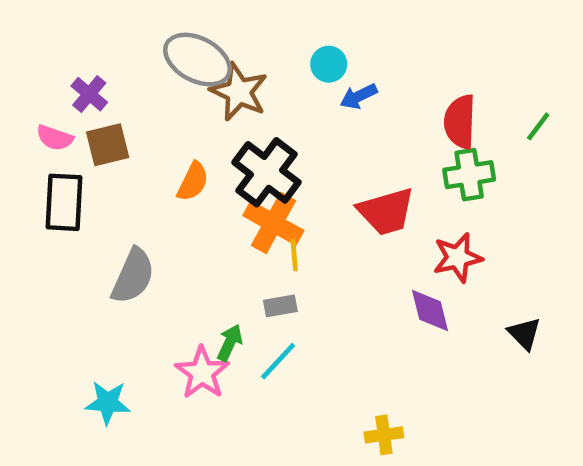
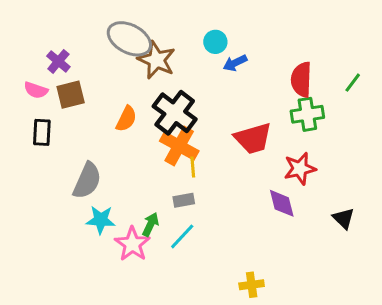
black rectangle: (64, 202) -> (42, 132), size x0.7
cyan star: (108, 403) -> (101, 220), moved

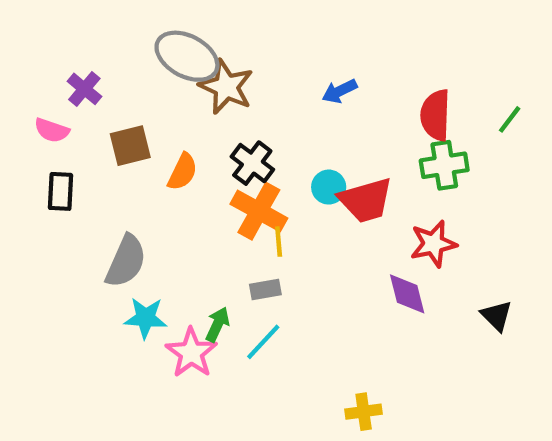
cyan circle: (215, 42) -> (329, 187), moved
brown square: (71, 95) -> (130, 146), moved
black cross: (175, 113) -> (252, 163), size x0.7

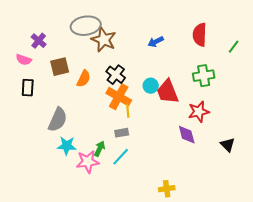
gray ellipse: (187, 56) -> (86, 26), turned -36
red semicircle: (435, 115) -> (200, 35), moved
green line: (510, 119) -> (234, 47), moved
red trapezoid: (366, 200) -> (168, 92), turned 84
pink star: (191, 353) -> (88, 162), turned 30

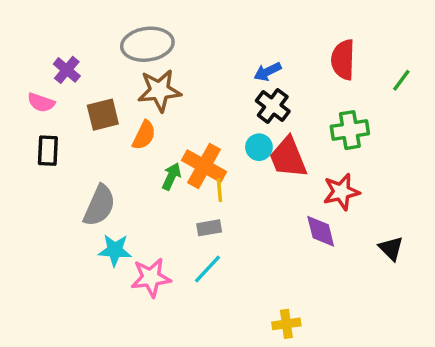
brown star: (104, 40) -> (159, 91), moved, turned -30
black cross: (116, 75) -> (273, 106), moved
green arrow: (100, 149) -> (171, 176), moved

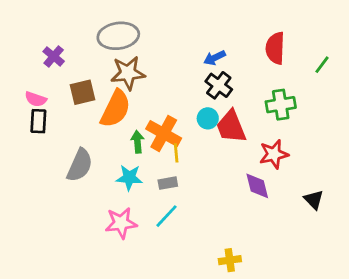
pink semicircle: (41, 103) -> (36, 99), moved
orange semicircle: (144, 135) -> (116, 109), size x1.6
green arrow: (171, 176) -> (138, 142), turned -30
cyan star: (115, 250) -> (129, 178), moved

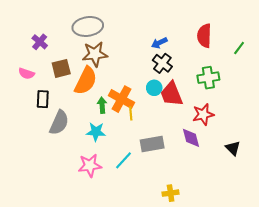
black rectangle: (38, 121) -> (43, 99), moved
gray rectangle: (168, 183) -> (152, 144), moved, size x1.6

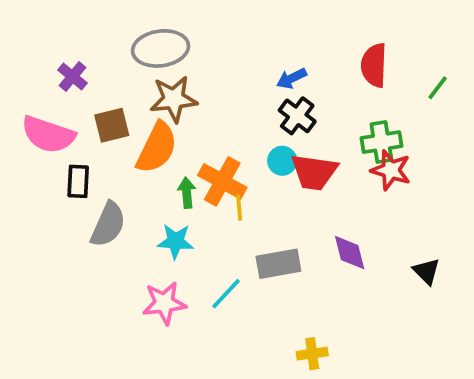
pink semicircle: (26, 74) -> (48, 135), size x1.8
red trapezoid: (172, 94) -> (314, 172), turned -60
red star: (203, 114) -> (391, 170), moved, turned 30

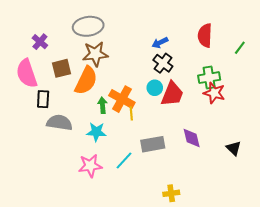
pink semicircle: (48, 135) -> (27, 73), turned 52
red trapezoid: (314, 172) -> (172, 94), turned -76
gray semicircle: (108, 224) -> (59, 123), turned -105

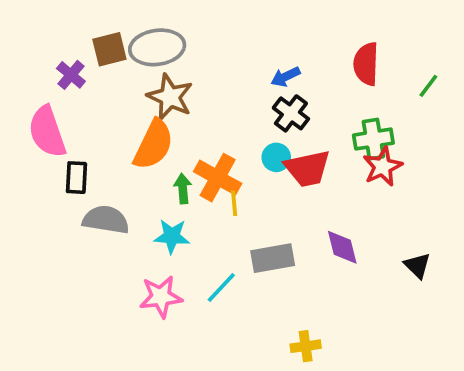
brown star: (95, 54) -> (170, 97), turned 30
brown square: (61, 68) -> (109, 49), moved
red star: (214, 93) -> (383, 167), turned 30
red trapezoid: (172, 94) -> (307, 168), turned 56

